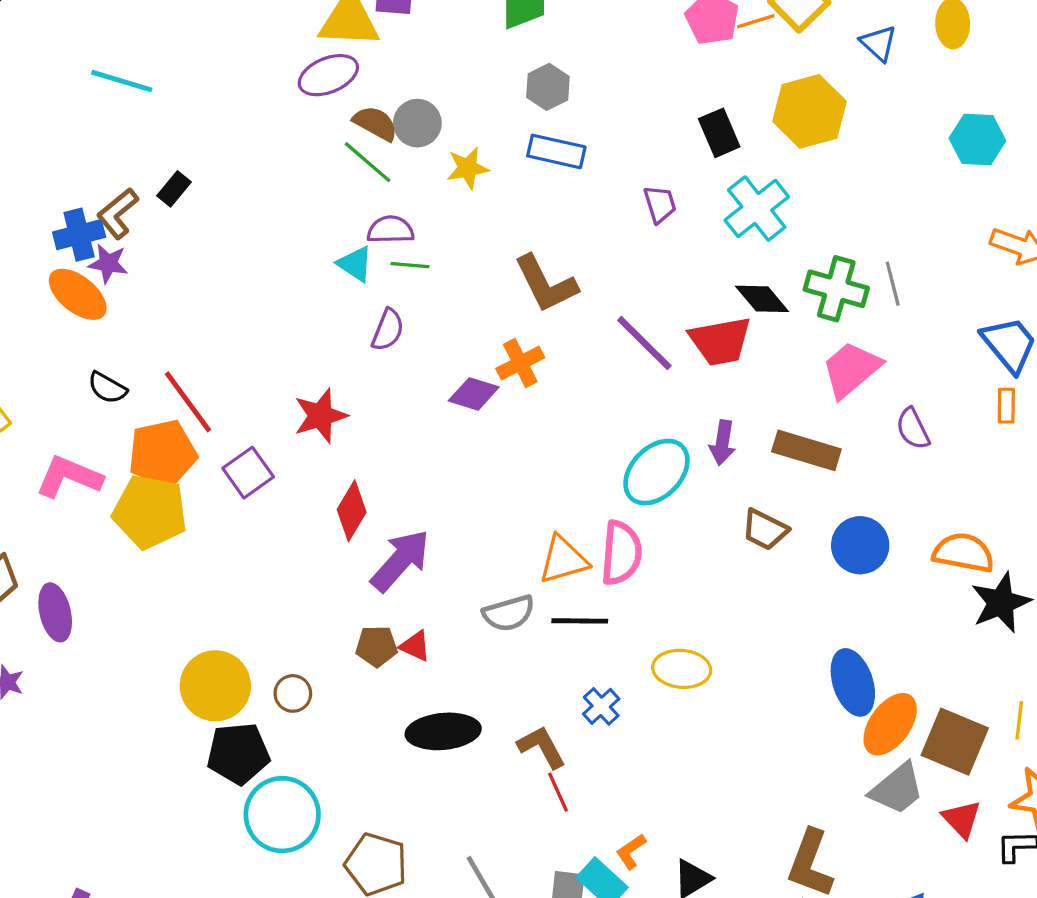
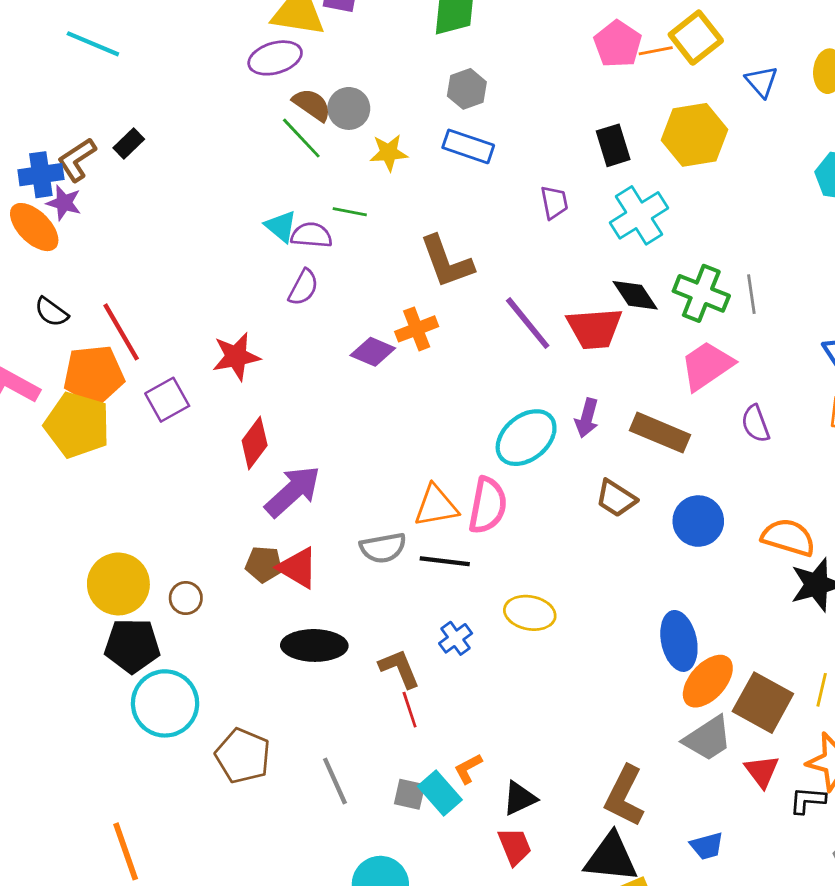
purple semicircle: (390, 230) -> (312, 235), moved
green line: (410, 265) -> (350, 212), moved
red triangle: (415, 646) -> (298, 568), size x1.5

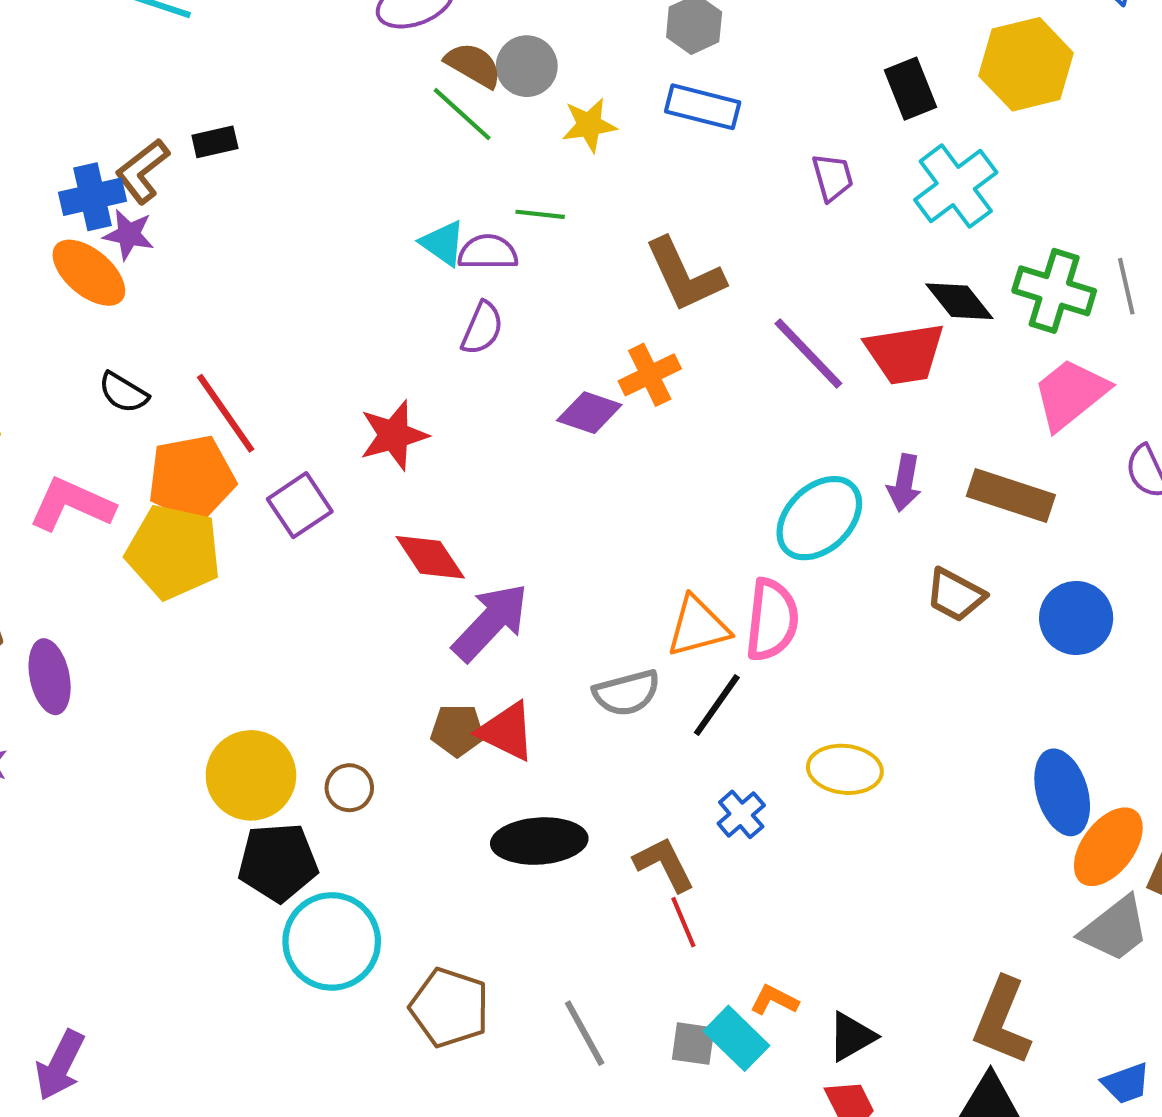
black rectangle: (129, 143) -> (215, 142), turned 36
red diamond: (255, 443) -> (430, 557), turned -66
black line: (445, 561) -> (717, 705), turned -57
orange L-shape: (468, 769) -> (774, 1000), turned 60

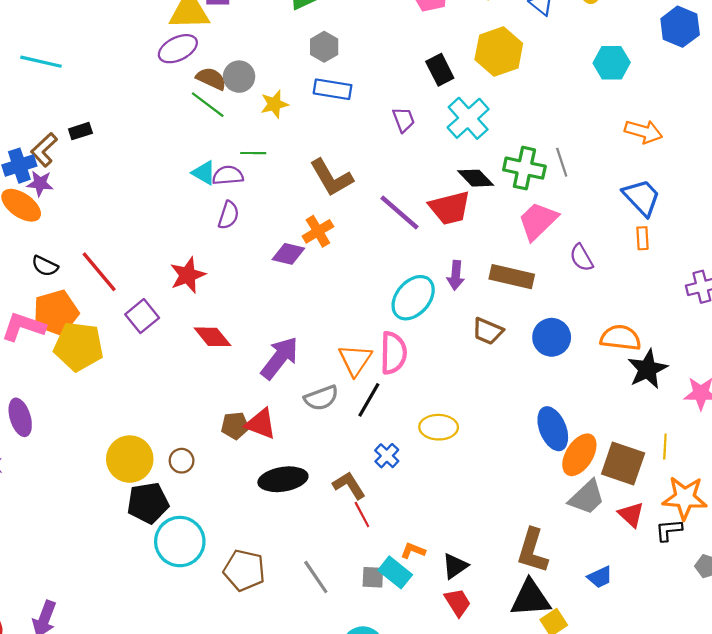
orange pentagon: (191, 478) -> (56, 313), moved
purple arrow: (490, 622) -> (280, 358), moved
orange triangle: (698, 627) -> (355, 360), turned -36

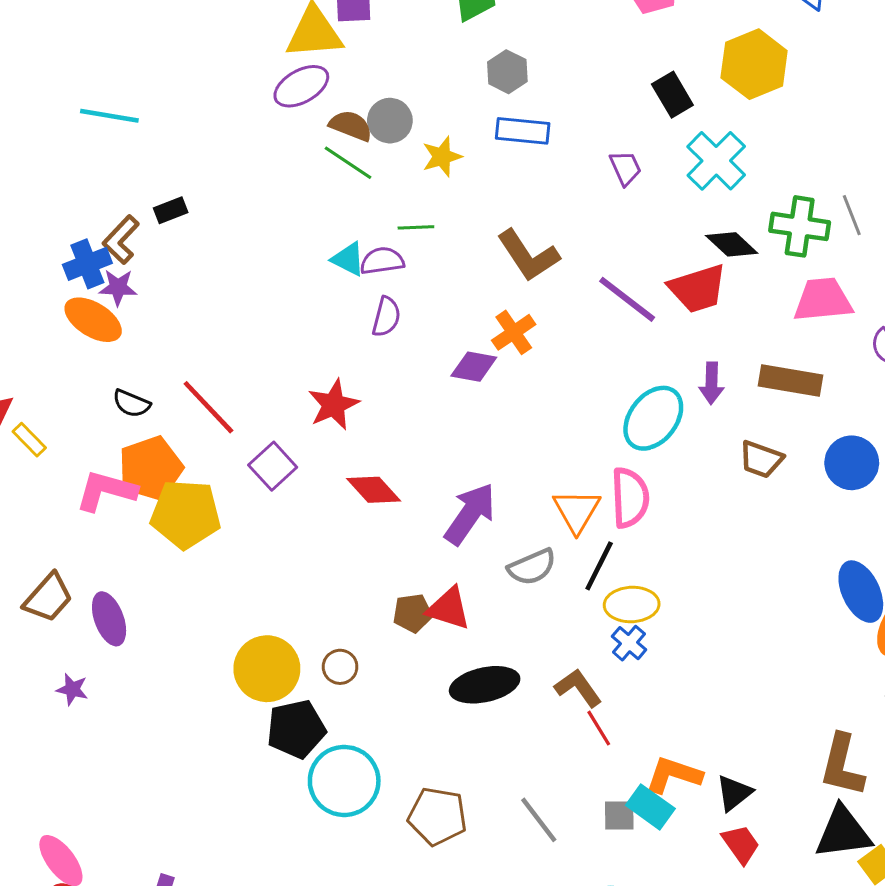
pink trapezoid: (538, 221) -> (823, 300), turned 42
yellow ellipse: (439, 427) -> (632, 605), moved
orange L-shape: (413, 551) -> (674, 775), size x1.6

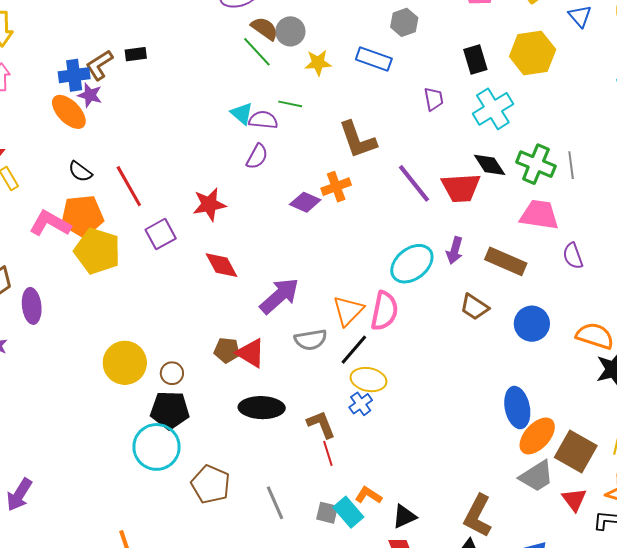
gray hexagon: (507, 72) -> (404, 22), moved
black pentagon: (296, 729) -> (170, 410), moved
orange L-shape: (674, 775) -> (368, 495), size x0.7

